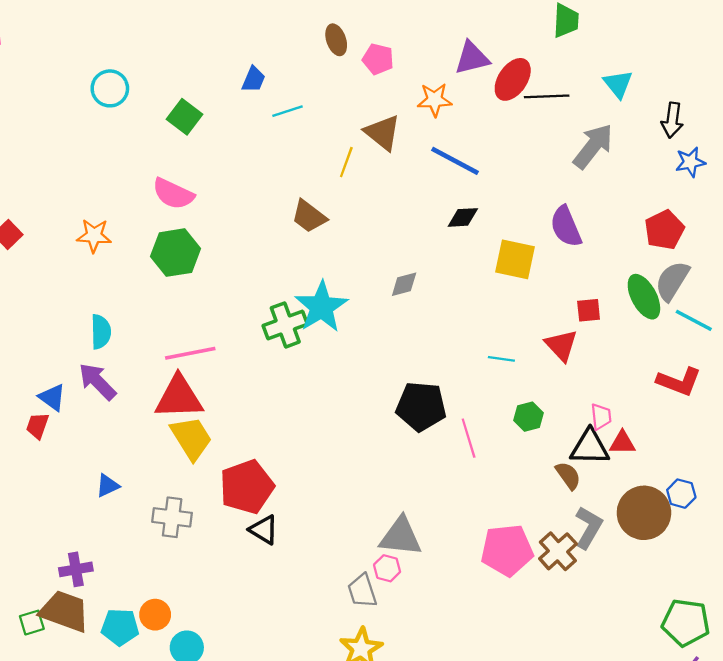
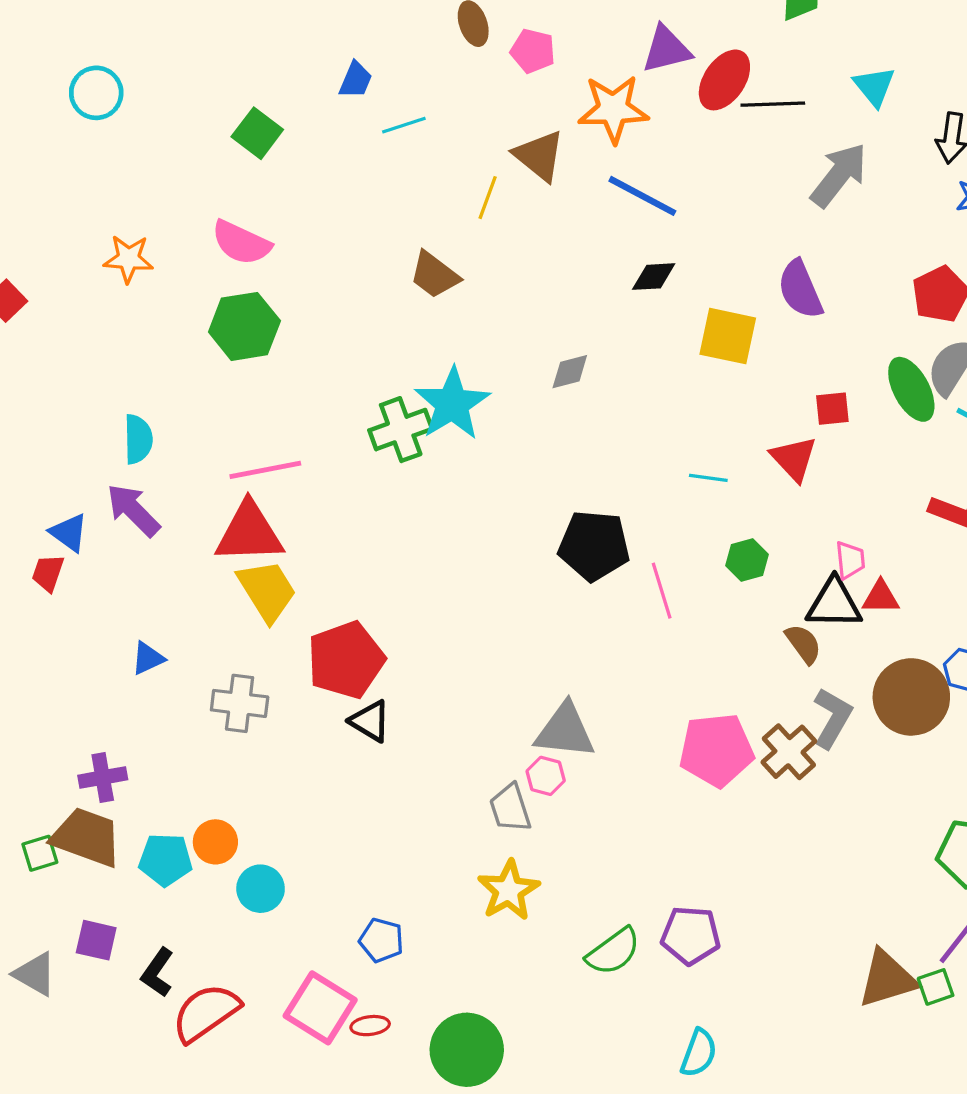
cyan circle: (110, 88) -> (96, 93), moved
orange star: (435, 100) -> (613, 109), size x1.4
orange star: (94, 236) -> (128, 259), moved

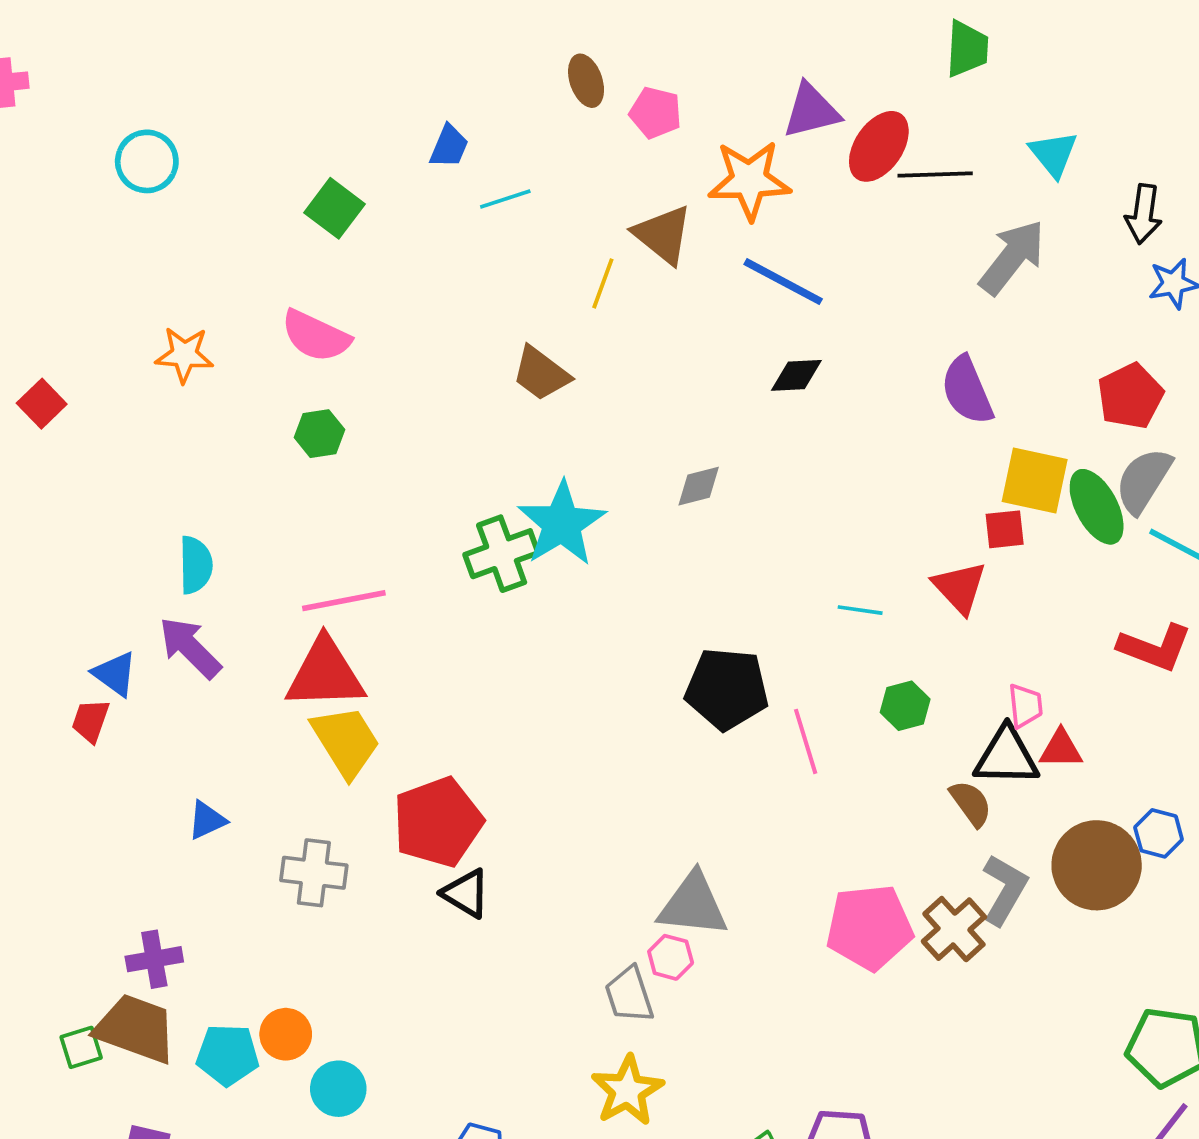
green hexagon: (244, 326) -> (320, 434), size x0.6
yellow square: (728, 336) -> (1035, 481), moved

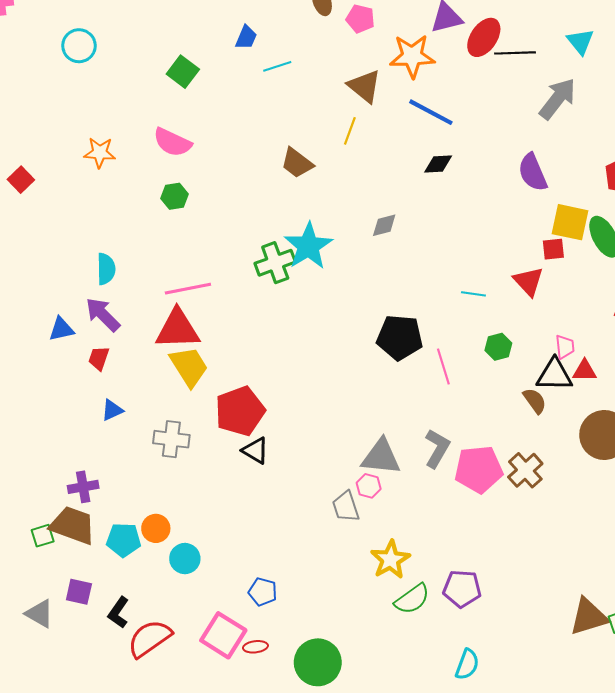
yellow line: (603, 283) -> (350, 131), moved
blue triangle: (115, 674) -> (61, 329), turned -48
red trapezoid: (91, 721) -> (99, 358), moved
gray L-shape: (1005, 890) -> (437, 448), moved
yellow star: (627, 1091) -> (390, 560), moved

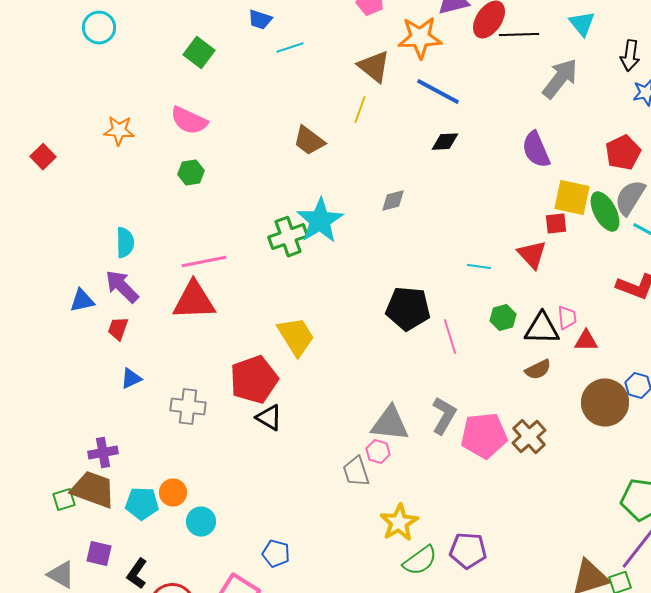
blue trapezoid: (246, 37) -> (260, 20), turned 85
yellow trapezoid: (189, 366) -> (296, 337), moved
black triangle: (554, 375) -> (542, 329), moved
brown semicircle: (535, 401) -> (538, 370), turned 100

